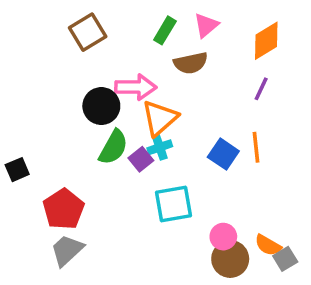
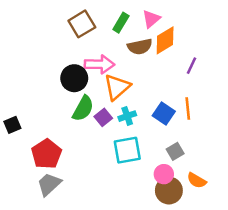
brown square: (88, 32) -> (82, 24), moved
orange diamond: (266, 41) -> (165, 40), moved
cyan cross: (160, 147) -> (127, 116), moved
gray square: (285, 259) -> (175, 151), moved

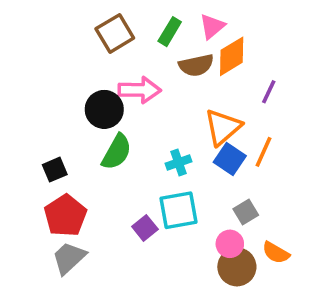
orange triangle: (117, 87) -> (223, 127), moved
orange line: (188, 108) -> (263, 152), turned 30
purple square: (103, 117) -> (145, 228), moved
black square: (12, 125) -> (55, 170), moved

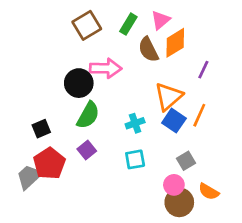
brown semicircle: (196, 65) -> (148, 50), turned 75
cyan square: (179, 210) -> (135, 159), size x0.7
purple square: (145, 228) -> (87, 150), moved
gray trapezoid: (69, 258) -> (29, 177), moved

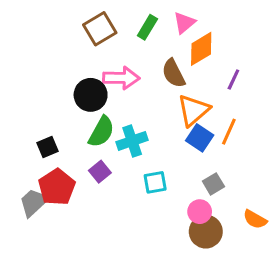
brown semicircle: (148, 50) -> (174, 73), moved
cyan cross: (135, 123) -> (132, 141), moved, size x1.4
orange semicircle: (209, 192) -> (255, 219), moved

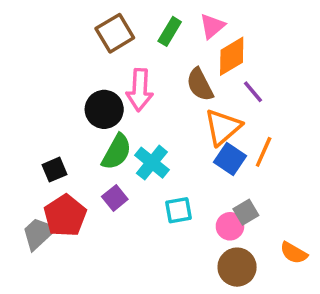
pink arrow: (121, 78) -> (140, 90), turned 92
purple line: (233, 80) -> (253, 92), moved, turned -65
cyan cross: (132, 141) -> (152, 163), turned -32
pink circle: (200, 212) -> (230, 226), moved

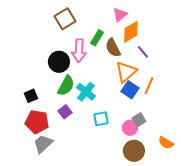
green rectangle: (170, 31) -> (97, 38), moved
red pentagon: (65, 216) -> (37, 122), turned -30
gray trapezoid: (39, 233) -> (43, 144), moved

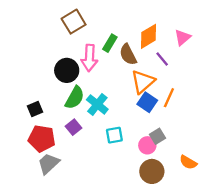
pink triangle: (120, 15) -> (183, 37), moved

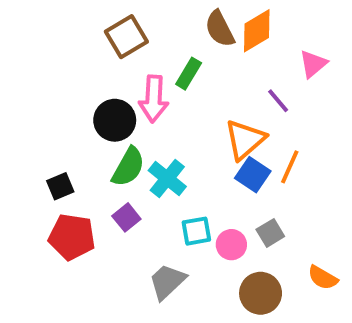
orange diamond: (148, 36) -> (257, 31), moved
brown semicircle: (128, 54) -> (220, 29), moved
pink circle: (147, 145) -> (231, 245), moved
gray trapezoid: (49, 163) -> (167, 282), moved

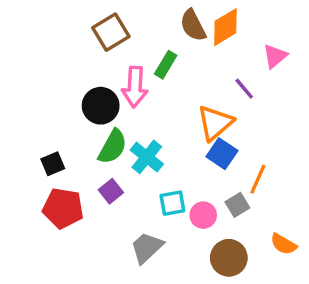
orange line: (290, 167) -> (258, 179), moved

